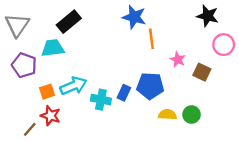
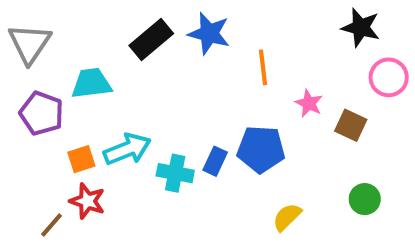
blue star: (134, 17) -> (209, 33), moved
black rectangle: (69, 22) -> (151, 39), moved
yellow semicircle: (167, 115) -> (287, 217), moved, turned -48
green circle: (192, 115) -> (365, 199), moved

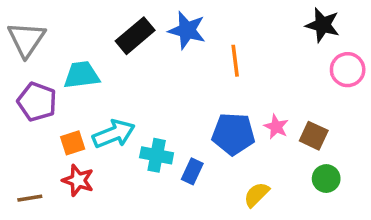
pink star: (309, 103) -> (276, 127), moved
brown square: (351, 125) -> (314, 136), moved
blue rectangle: (215, 161) -> (192, 171), moved
brown line: (51, 225) -> (30, 198), moved, turned 40

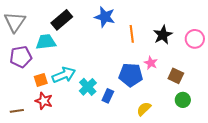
black star: (323, 25) -> (163, 35), moved, turned 30
black rectangle: (135, 36) -> (62, 20), moved
purple pentagon: (37, 102) -> (21, 57), turned -30
pink star: (276, 127) -> (151, 63), moved
cyan cross: (157, 155) -> (88, 87), turned 36

